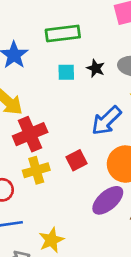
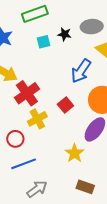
yellow star: (51, 240) -> (75, 153), moved

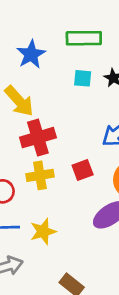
yellow star: (75, 153) -> (43, 231), moved

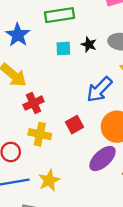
red cross: (38, 138) -> (34, 103), size x0.7
yellow cross: (40, 175) -> (40, 134), turned 30

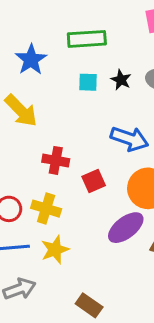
blue arrow: (99, 89) -> (129, 139), turned -120
red cross: (34, 103) -> (56, 160), moved, turned 30
yellow cross: (40, 134) -> (46, 209), moved

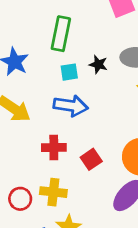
green rectangle: (87, 39) -> (61, 34), turned -64
blue arrow: (129, 139) -> (71, 106), moved

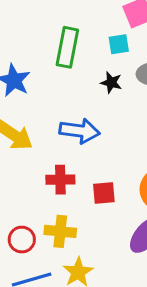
cyan square: (69, 72) -> (119, 44), moved
red square: (91, 159) -> (104, 193), turned 30

